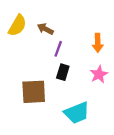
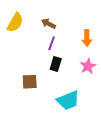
brown arrow: (45, 29) -> (48, 24), moved
brown square: (34, 92) -> (30, 82), size x0.7

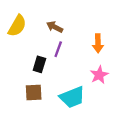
black rectangle: (56, 64) -> (39, 64), moved
cyan trapezoid: (68, 100) -> (72, 97), moved

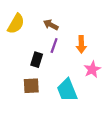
orange arrow: (98, 43) -> (81, 44), moved
cyan trapezoid: (72, 97) -> (67, 90), turned 90

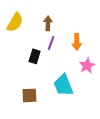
brown arrow: (51, 25) -> (48, 23), turned 64
brown square: (31, 86) -> (29, 95), moved

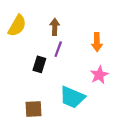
orange arrow: (77, 42) -> (97, 42), moved
cyan trapezoid: (63, 85) -> (72, 97), turned -45

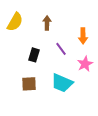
purple line: (58, 49) -> (61, 49), moved, turned -56
brown square: (34, 109) -> (29, 84), moved

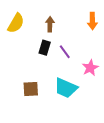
orange arrow: (83, 36) -> (92, 21), moved
black rectangle: (34, 55) -> (45, 48), moved

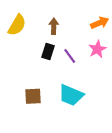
orange arrow: (92, 21) -> (100, 23), turned -112
pink star: (90, 68) -> (97, 49), moved

